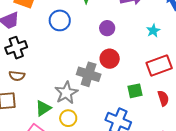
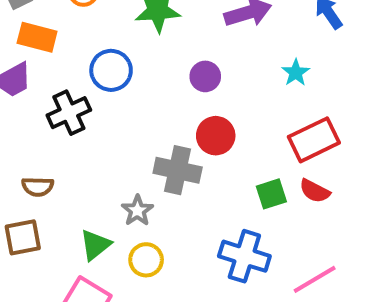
black cross: (16, 48) -> (69, 113), moved
gray star: (66, 93) -> (137, 211), size x0.7
red semicircle: (163, 98) -> (315, 191), moved, turned 140

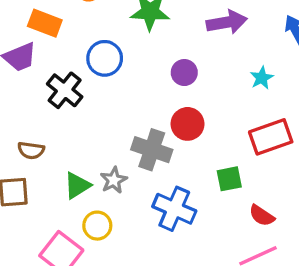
black cross: (69, 113) -> (65, 90), turned -33
red semicircle: (315, 191) -> (262, 216), moved
green triangle: (95, 245) -> (77, 185), moved
blue cross: (244, 256) -> (174, 209), moved
yellow circle: (146, 260) -> (97, 226), moved

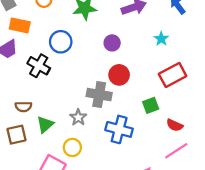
green triangle: (77, 185) -> (45, 124), moved

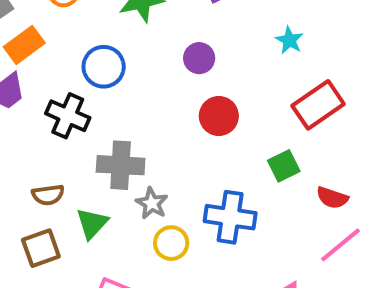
orange rectangle: (20, 25) -> (24, 45), turned -42
gray cross: (99, 95) -> (121, 165), moved
yellow circle: (72, 147) -> (171, 243), moved

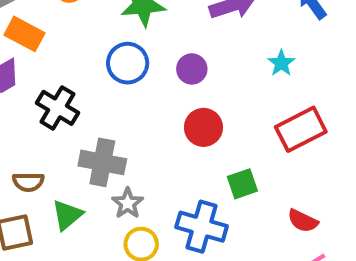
orange rectangle: (24, 45) -> (24, 34), turned 57
blue circle: (104, 67) -> (128, 63), moved
green square: (284, 166) -> (242, 184), moved

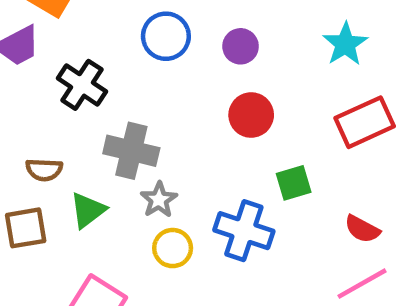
cyan star: (281, 63) -> (345, 44), size x1.4

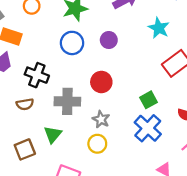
red circle: (251, 115) -> (101, 82), moved
brown semicircle: (44, 170) -> (25, 104), moved
gray star: (159, 200) -> (101, 119), moved
blue cross: (244, 231) -> (148, 128), moved, turned 36

